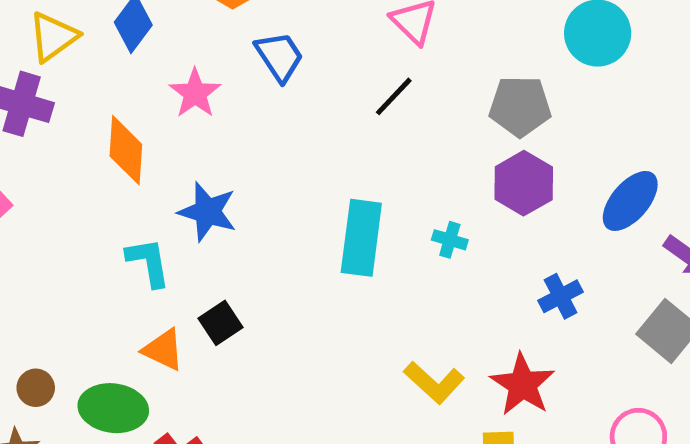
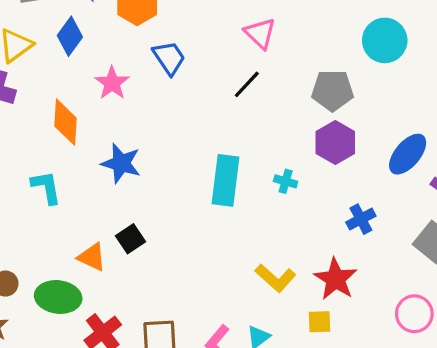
cyan L-shape: (148, 262) -> (46, 187), moved

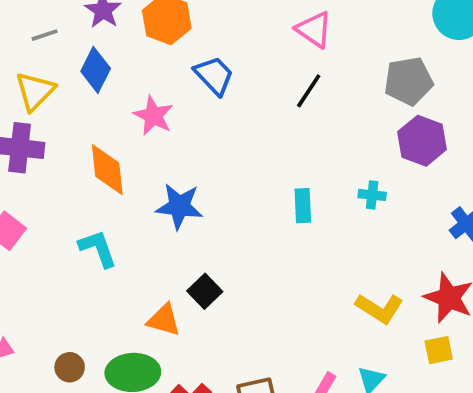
cyan rectangle: (225, 180) -> (303, 206), size x0.6

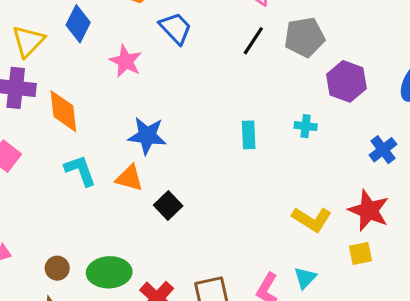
gray pentagon: (409, 81) -> (305, 37), moved
orange diamond: (107, 170) -> (63, 111), moved
orange triangle: (164, 320) -> (129, 178), moved

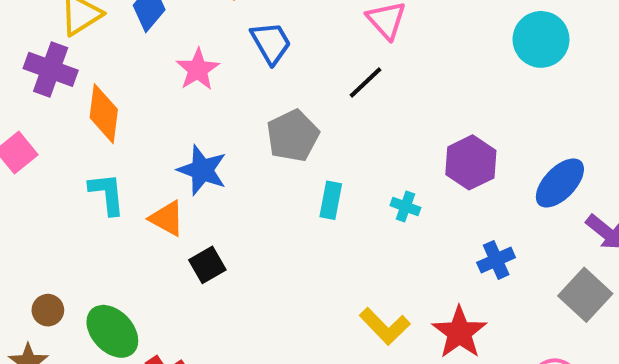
gray pentagon: (305, 37) -> (293, 136), moved, turned -30
green ellipse: (109, 272) -> (112, 331), turned 36

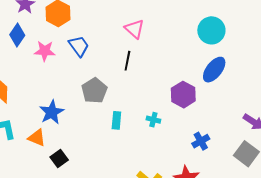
pink star: (198, 69) -> (45, 51), moved, turned -30
black line: (365, 82) -> (127, 61), turned -30
blue star: (202, 170) -> (52, 112), turned 30
blue ellipse: (560, 183) -> (214, 70), moved

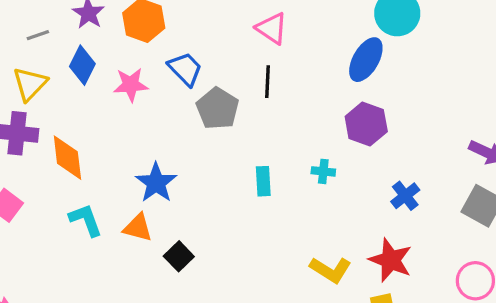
blue ellipse: (214, 70) -> (366, 60), moved
gray pentagon: (94, 91) -> (217, 108), moved

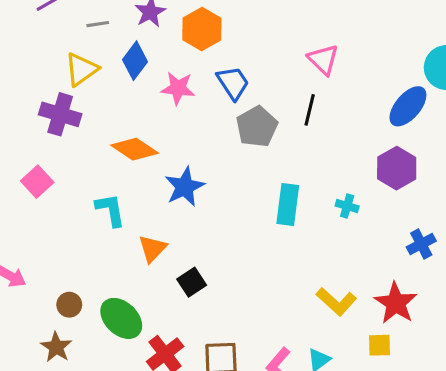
orange diamond: (67, 158) -> (135, 149), moved, turned -60
cyan rectangle: (263, 181) -> (288, 205), size x1.4
orange triangle: (138, 228) -> (152, 249), moved, turned 48
black square: (179, 256) -> (192, 282), moved

